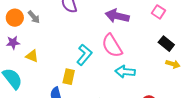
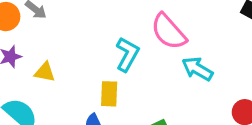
cyan arrow: (125, 72) -> (197, 69), turned 36

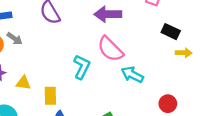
yellow rectangle: (109, 94) -> (50, 96), moved

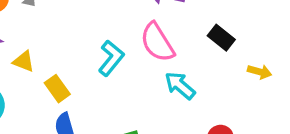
black rectangle: (171, 32) -> (221, 38), moved
yellow rectangle: (50, 96) -> (57, 89), turned -48

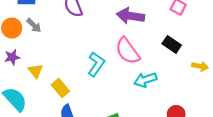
yellow triangle: (24, 61) -> (36, 71), turned 35
cyan arrow: (180, 86) -> (145, 80), turned -55

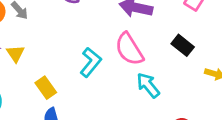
yellow triangle: (36, 71) -> (16, 54), moved
cyan arrow: (145, 80) -> (148, 85), turned 65

